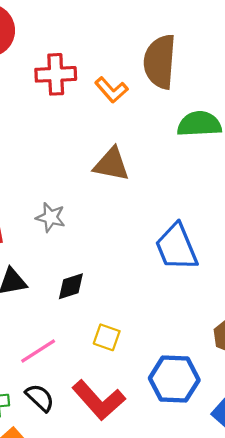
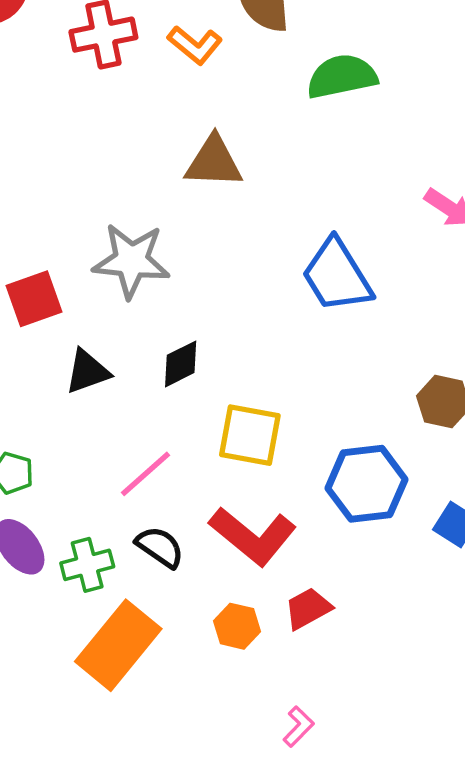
gray star: (51, 217) -> (131, 261), size x1.6
yellow square: (107, 337) -> (250, 435), size x1.5

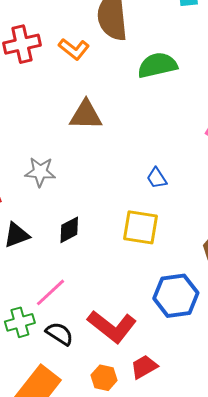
gray star: (131, 261) -> (40, 172), size x0.7
blue trapezoid: (337, 276) -> (157, 178), size x0.5
yellow square: (250, 435) -> (140, 227), moved
green cross: (87, 565) -> (20, 322), moved

